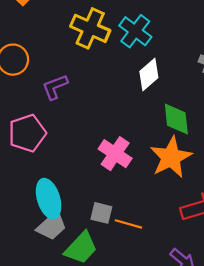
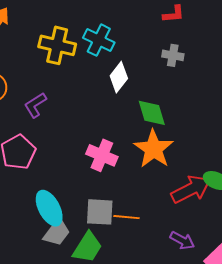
gray square: (101, 213) -> (100, 212), size x1.4

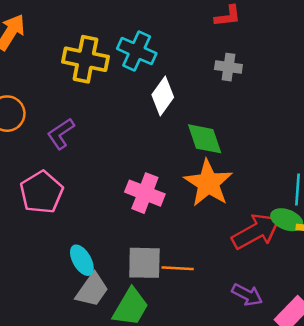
cyan ellipse: (49, 208) -> (82, 260), size x0.7

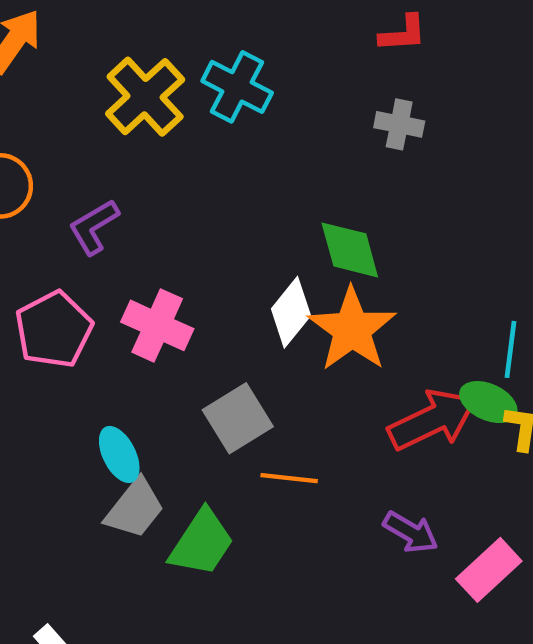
yellow cross: (85, 59) -> (145, 97), turned 33
white diamond: (163, 96) -> (291, 312), moved
pink cross: (145, 193) -> (157, 325), moved
gray square: (144, 263) -> (238, 418), moved, turned -36

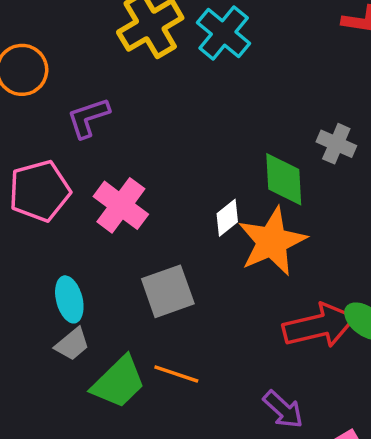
gray cross: (399, 124) -> (336, 144), moved
white diamond: (291, 312) -> (227, 218), size x0.7
orange line: (289, 478) -> (176, 374), moved
gray trapezoid: (135, 508) -> (72, 344), size x0.7

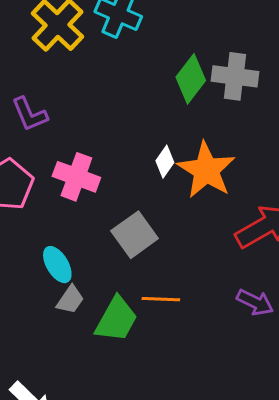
purple L-shape: (88, 118) -> (30, 114), turned -78
gray cross: (336, 144) -> (235, 76), size x1.4
green diamond: (284, 179) -> (191, 79), moved, turned 57

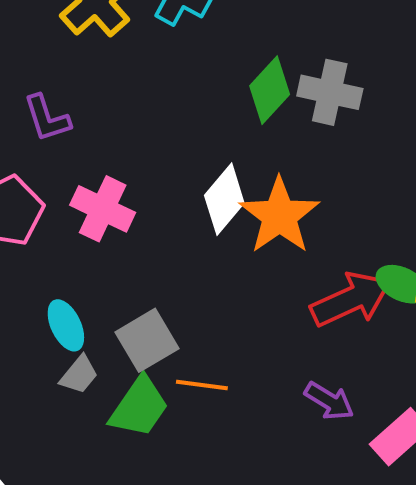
white diamond: (165, 162) -> (224, 199), size x1.6
gray square: (135, 235) -> (147, 340), moved

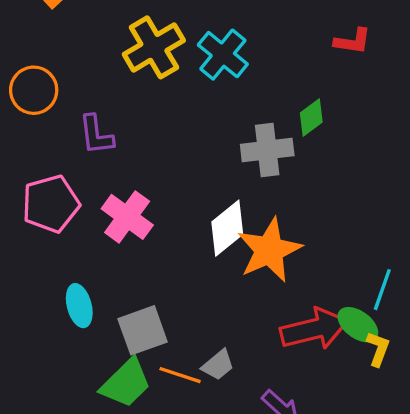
green diamond: (270, 90) -> (311, 117), moved, size x0.7
gray cross: (330, 92) -> (267, 150), moved, turned -30
gray trapezoid: (79, 375) -> (218, 365), moved

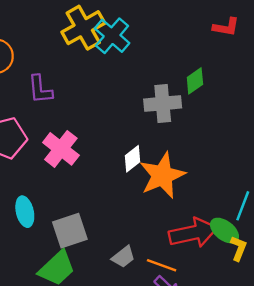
cyan cross: (223, 55) -> (112, 36), moved
white diamond: (227, 228) -> (133, 159), size x0.7
orange line: (180, 375) -> (162, 265), moved

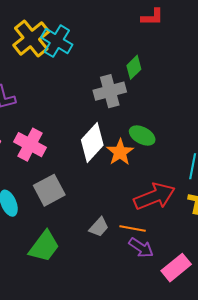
white diamond: (133, 159) -> (92, 142), size x1.6
orange star: (162, 175) -> (120, 152), size x0.7
gray square: (70, 231) -> (49, 190), moved
green ellipse: (225, 231) -> (142, 135), moved

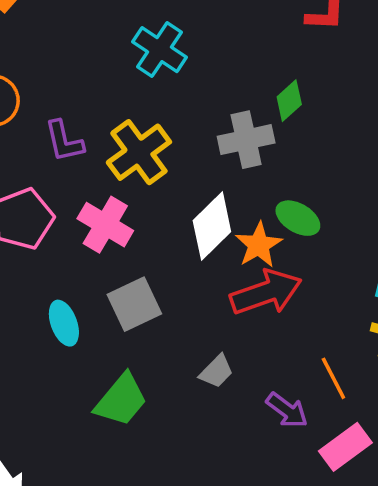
yellow cross: (31, 38) -> (139, 152), moved
red arrow: (154, 197) -> (266, 292), moved
orange line: (133, 229) -> (333, 378), moved, turned 50

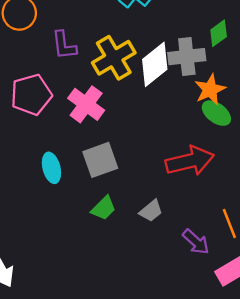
white diamond: (212, 226) -> (155, 64), moved
orange star: (259, 245) -> (210, 90), moved
green trapezoid: (121, 400) -> (104, 208), moved, size x0.7

